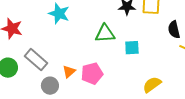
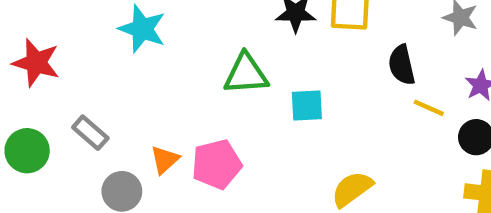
gray rectangle: (36, 60) -> (90, 133), size x0.7

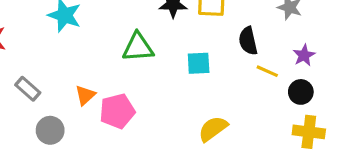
cyan square: (307, 106) -> (199, 63), moved
orange triangle: (165, 160) -> (85, 95), moved

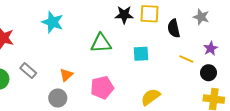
black semicircle: (248, 41) -> (174, 28), moved
pink pentagon: (117, 111) -> (102, 87), moved
gray circle: (50, 130) -> (58, 98), moved

